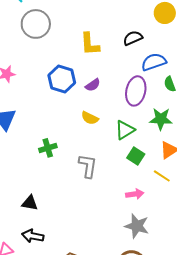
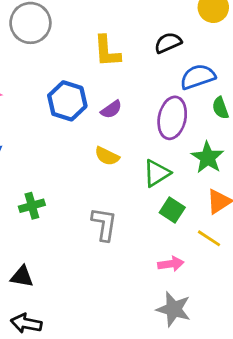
green star: (161, 119) -> (208, 158), turned 30
green cross: (48, 148) -> (32, 206), moved

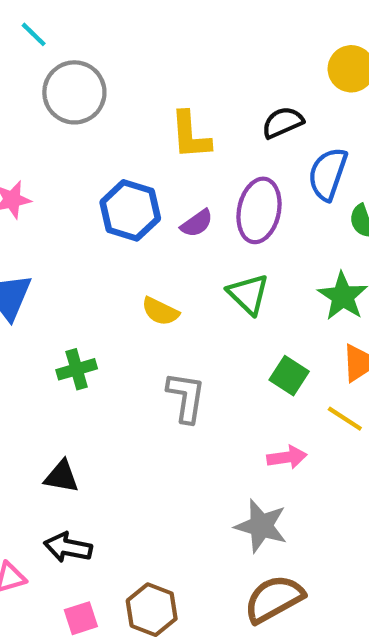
blue semicircle: (198, 77) -> (328, 174), turned -52
purple ellipse: (172, 118) -> (259, 210), moved
yellow semicircle: (107, 156) -> (160, 311), moved
green triangle: (157, 173) -> (248, 294), moved, turned -44
gray star: (174, 309) -> (261, 526), moved

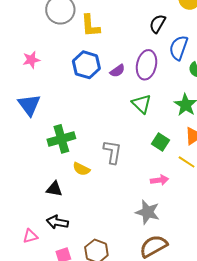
black semicircle: (283, 122) -> (158, 24), turned -36
yellow L-shape: (190, 135) -> (90, 26), moved
yellow semicircle: (160, 311) -> (81, 169), moved
green cross: (77, 369) -> (61, 139), size x1.5

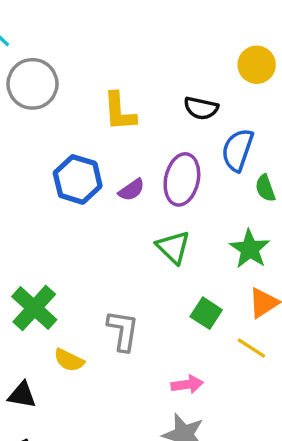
black semicircle: (158, 24) -> (201, 108), turned -108
yellow L-shape: (90, 26) -> (119, 112), moved
green cross: (61, 139) -> (34, 308), turned -32
pink arrow: (160, 180) -> (187, 384), moved

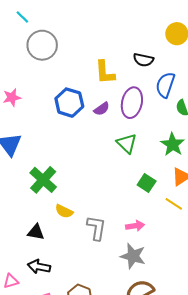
yellow L-shape: (119, 112) -> (105, 72), moved
gray L-shape: (123, 331) -> (96, 228), moved

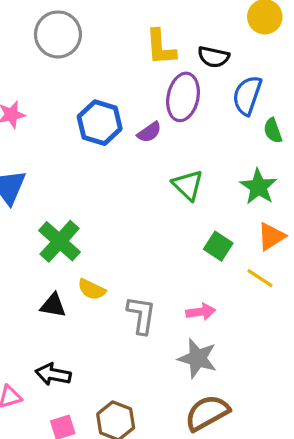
yellow L-shape: (105, 72) -> (161, 47), moved
purple ellipse: (132, 103) -> (183, 97), moved
black triangle: (36, 232) -> (53, 305), moved

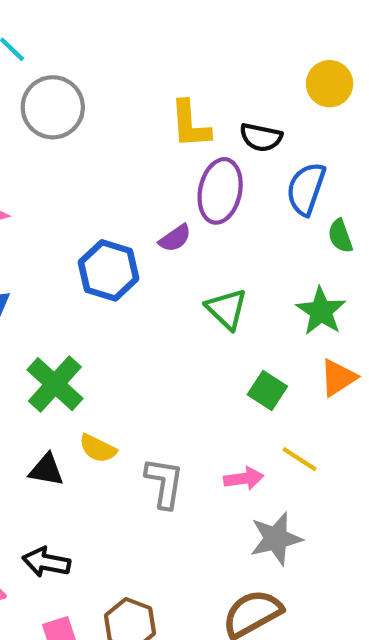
blue hexagon: (100, 123) -> (109, 270), moved
yellow line: (260, 278) -> (300, 459), moved
gray star: (197, 358) -> (276, 539), moved, turned -30

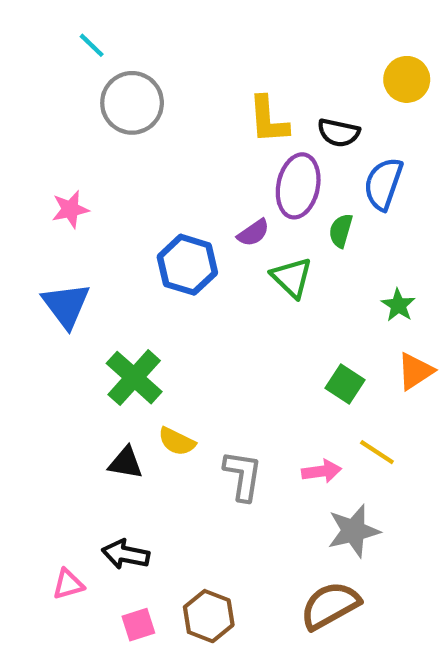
green semicircle: (340, 236) -> (341, 231), moved, turned 36
green triangle: (227, 309) -> (292, 277), moved
green star: (321, 311) -> (398, 305), size x0.7

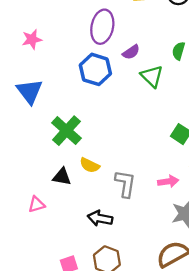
purple ellipse: (298, 186) -> (102, 27), moved
black arrow: (126, 554) -> (100, 218), moved
pink triangle: (68, 584) -> (36, 204), moved

